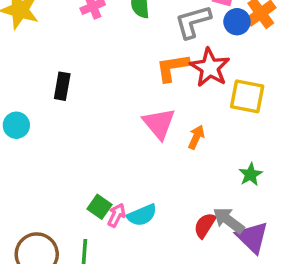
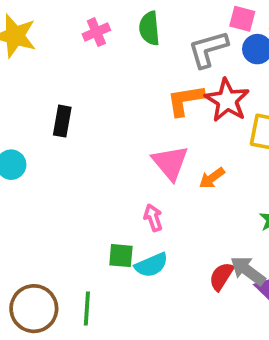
orange arrow: (196, 137) -> (212, 178), turned -150
green square: (100, 207) -> (121, 256), moved, turned -30
pink arrow: (116, 215) -> (153, 218), moved, turned -45

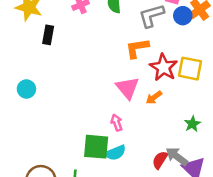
red star: (227, 100) -> (164, 67), moved
black rectangle: (62, 121) -> (48, 35), moved
green square: (121, 256) -> (96, 147), size x1.6

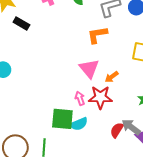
black rectangle: (48, 35) -> (21, 24), turned -70
red star: (164, 67) -> (100, 97), moved, turned -30

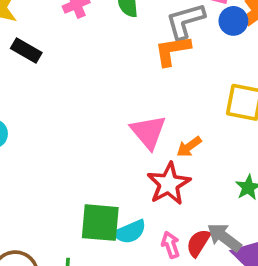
orange L-shape: (97, 35) -> (172, 51), moved
red star: (100, 97) -> (169, 184), turned -30
pink arrow: (80, 98) -> (171, 245), moved

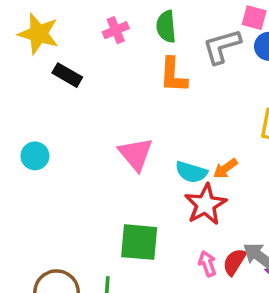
orange L-shape: (172, 51) -> (173, 75), moved, turned -78
pink triangle: (148, 132) -> (136, 154), moved
cyan semicircle: (130, 232) -> (191, 172), moved, turned 40

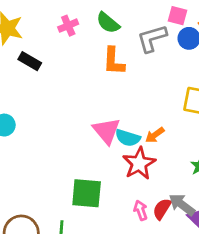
green semicircle: (166, 27) -> (108, 23), turned -45
pink triangle: (136, 154) -> (107, 131), moved

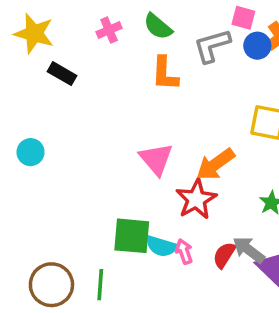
orange arrow: (155, 135) -> (215, 164), size x1.6
cyan semicircle: (128, 138) -> (161, 246), moved
pink arrow: (141, 210) -> (184, 252), moved

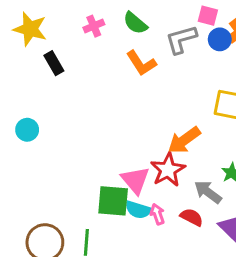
black rectangle: (62, 74) -> (54, 63), turned 30
orange L-shape: (165, 74) -> (141, 63), turned -36
pink triangle: (156, 159) -> (135, 180), moved
gray arrow: (249, 250) -> (208, 192), moved
red semicircle: (224, 255) -> (192, 217), turned 85

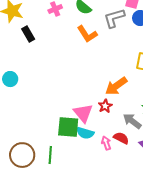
red star: (168, 170) -> (105, 106), size x0.6
pink arrow: (158, 214) -> (106, 143), moved

